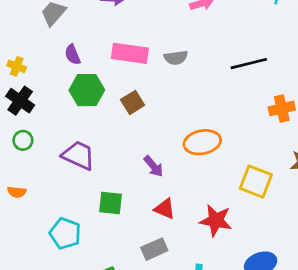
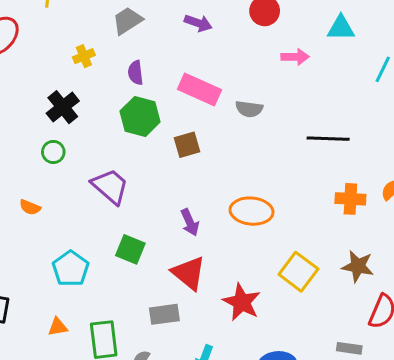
yellow cross: (17, 66) -> (84, 56), moved, turned 30
red triangle: (165, 209) -> (189, 273), size x1.4

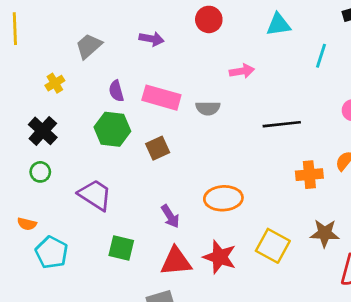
pink arrow: (295, 57) -> (242, 71), moved
purple semicircle: (136, 73) -> (116, 91), moved
cyan pentagon: (71, 269) -> (52, 252), moved
red triangle: (189, 273) -> (176, 261), turned -36
red star: (242, 302) -> (220, 257), moved

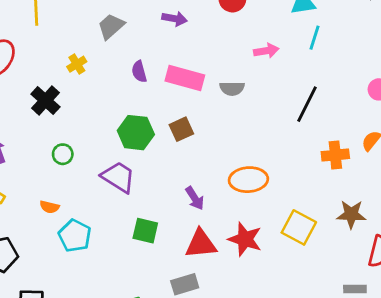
cyan line: (321, 56) -> (315, 38), moved
black line: (282, 124) -> (307, 104), turned -57
green hexagon: (112, 129) -> (136, 133), moved
black cross: (43, 131) -> (45, 100), moved

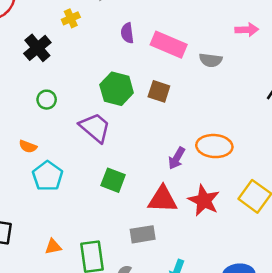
brown square: (181, 129) -> (159, 91), turned 35
purple arrow: (195, 198) -> (177, 158), moved, turned 55

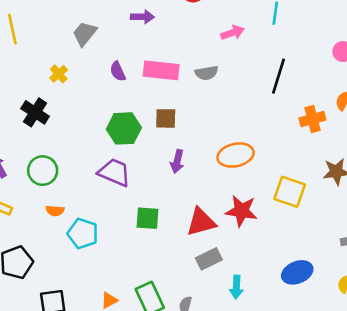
green circle: (47, 100) -> (43, 171), moved, size x1.5
purple arrow: (177, 158) -> (177, 161), moved
gray rectangle: (143, 234) -> (209, 259), moved

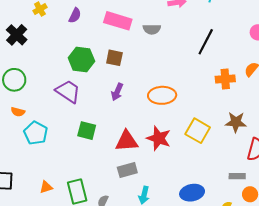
purple semicircle: (118, 71) -> (75, 15), moved, turned -140

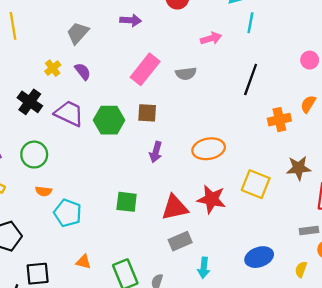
purple semicircle: (75, 15) -> (83, 71), moved, turned -56
pink rectangle: (118, 21) -> (145, 69), turned -60
purple trapezoid: (68, 91) -> (69, 113), moved
orange triangle: (46, 187) -> (83, 262), moved, turned 40

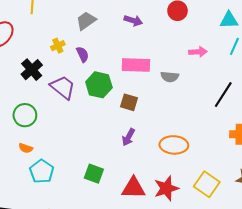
pink rectangle: (145, 69) -> (136, 65), turned 40
green hexagon: (109, 120) -> (99, 85), moved
red star: (211, 199) -> (166, 188), turned 30

